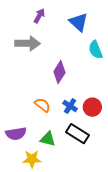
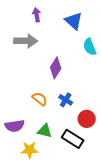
purple arrow: (39, 16) -> (37, 15), turned -40
red circle: (92, 107) -> (87, 119), moved
black rectangle: (77, 134) -> (73, 139), moved

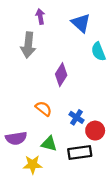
gray arrow: (26, 41) -> (28, 45), turned 95
blue cross: (66, 100) -> (76, 117), moved
black rectangle: (73, 139) -> (80, 152), turned -40

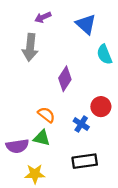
purple arrow: (40, 16) -> (43, 17), turned -104
red circle: (95, 131) -> (101, 107), moved
green triangle: (49, 144) -> (42, 138), moved

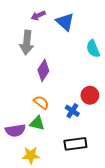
blue triangle: (86, 24) -> (65, 22), moved
purple diamond: (65, 79) -> (43, 70), moved

